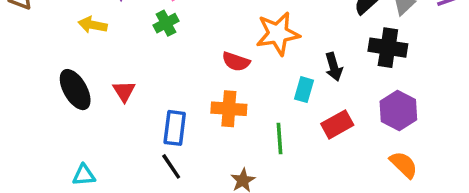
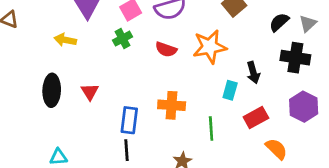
red semicircle: (236, 62) -> (166, 49), moved
black ellipse: (75, 90) -> (52, 90), turned 32
orange semicircle: (404, 165) -> (276, 149), moved
black line: (171, 166) -> (127, 150), turned 30

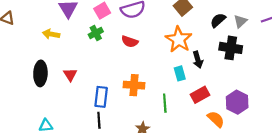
orange star: (210, 47) -> (179, 39), moved, turned -30
cyan rectangle: (230, 90) -> (180, 73), turned -32
purple hexagon: (304, 107) -> (237, 102), moved

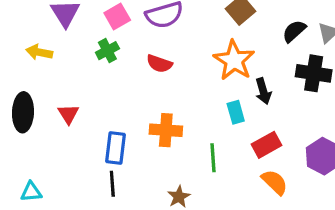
orange semicircle: (216, 119) -> (275, 182), moved

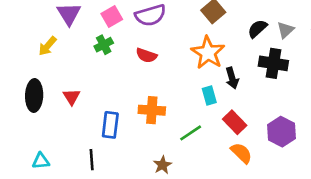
yellow arrow: (39, 52) -> (47, 46), turned -60
red rectangle: (267, 145) -> (235, 122), turned 75
green line: (213, 158) -> (191, 133), turned 60
black line: (112, 184) -> (92, 160), moved

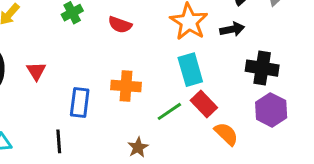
black cross: (273, 63) -> (262, 68), moved
black arrow: (232, 78) -> (232, 29), moved, turned -85
cyan rectangle: (209, 95) -> (190, 70), size x1.5
red rectangle: (235, 122) -> (204, 104), moved

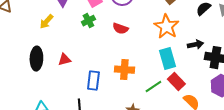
black arrow: (232, 29) -> (195, 45), moved
red triangle: (36, 71) -> (64, 60), turned 48

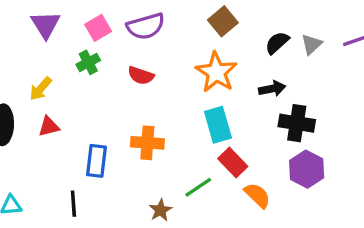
yellow arrow: (46, 22) -> (41, 89), moved
black arrow: (195, 45) -> (272, 89), moved
green line: (153, 87) -> (198, 187), moved

